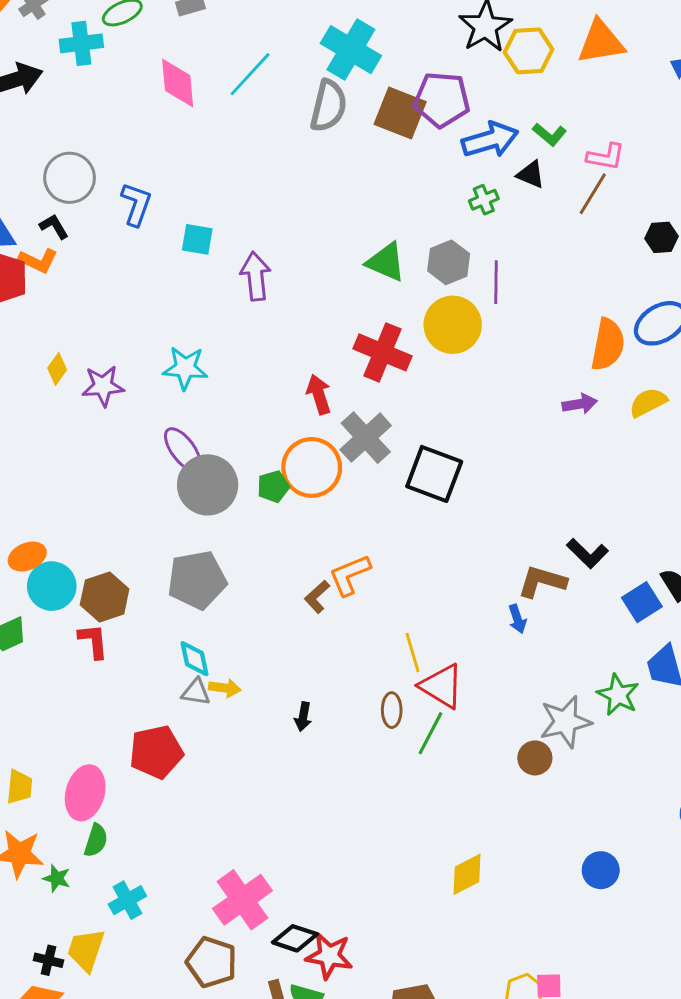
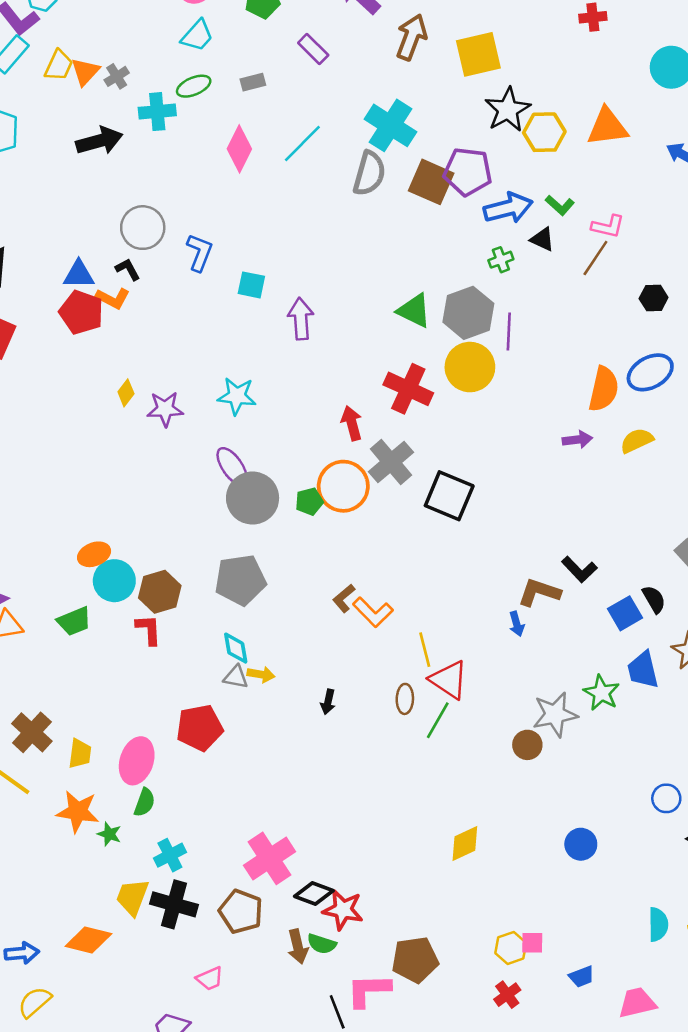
pink diamond: (178, 83) -> (239, 149), turned 30
gray hexagon: (449, 262) -> (468, 313), size x1.4
orange L-shape: (350, 575) -> (373, 612), moved, turned -114
black cross: (48, 960) -> (174, 904), moved, size x1.8

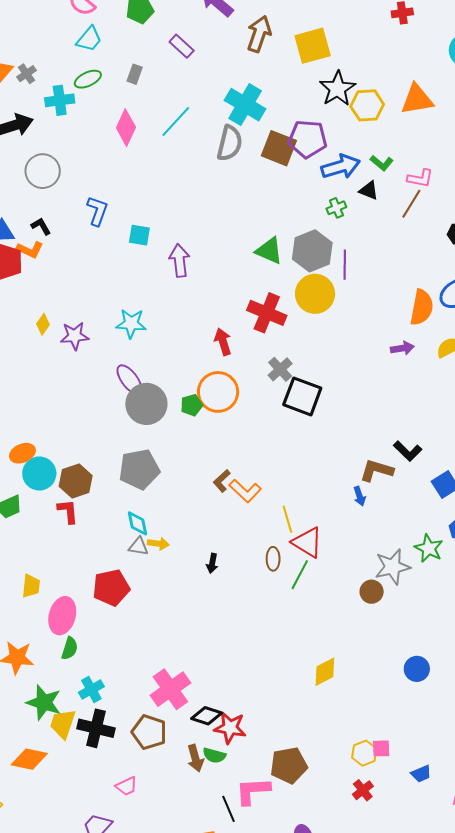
gray rectangle: (253, 82) -> (135, 74), turned -54
gray circle: (143, 228) -> (43, 171), moved
gray cross: (391, 462) -> (280, 369), moved, size x0.7
yellow trapezoid: (80, 754) -> (31, 586), moved
green star: (109, 834) -> (44, 703), moved, size x1.8

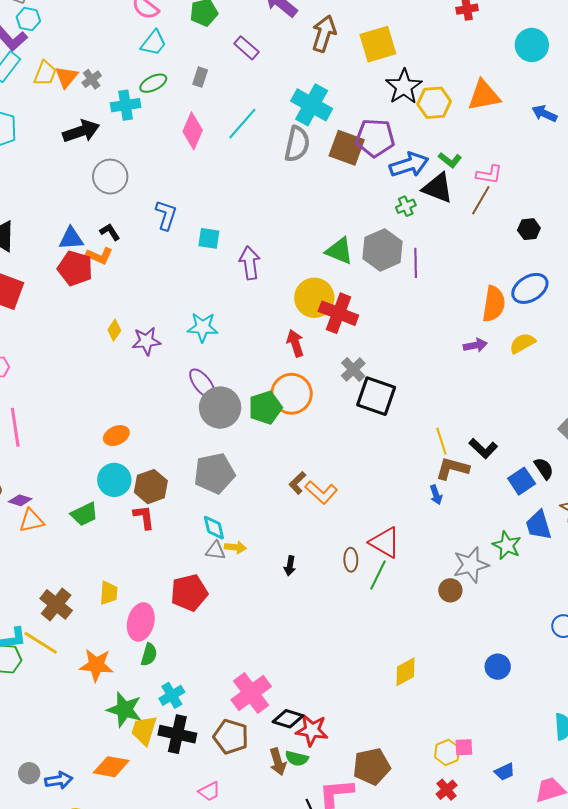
black triangle: (369, 190) -> (438, 188), size x1.6
yellow circle: (315, 294) -> (314, 298), moved
green pentagon: (192, 405) -> (265, 408), size x1.5
orange ellipse: (22, 453) -> (116, 436), moved
yellow line: (287, 519) -> (441, 441), moved

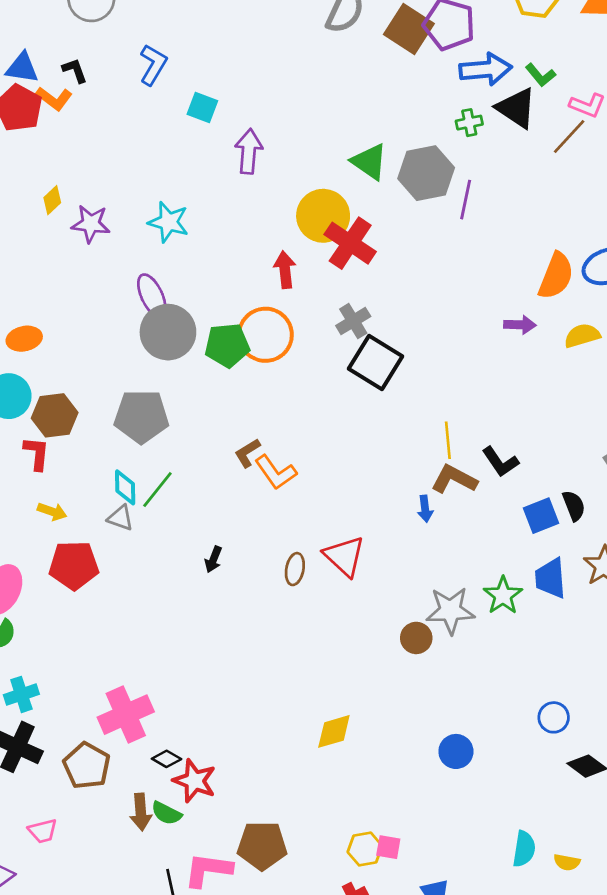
yellow arrow: (235, 547) -> (52, 512), moved
green line: (378, 575) -> (157, 490), moved
black diamond: (288, 719) -> (167, 759), size x0.7

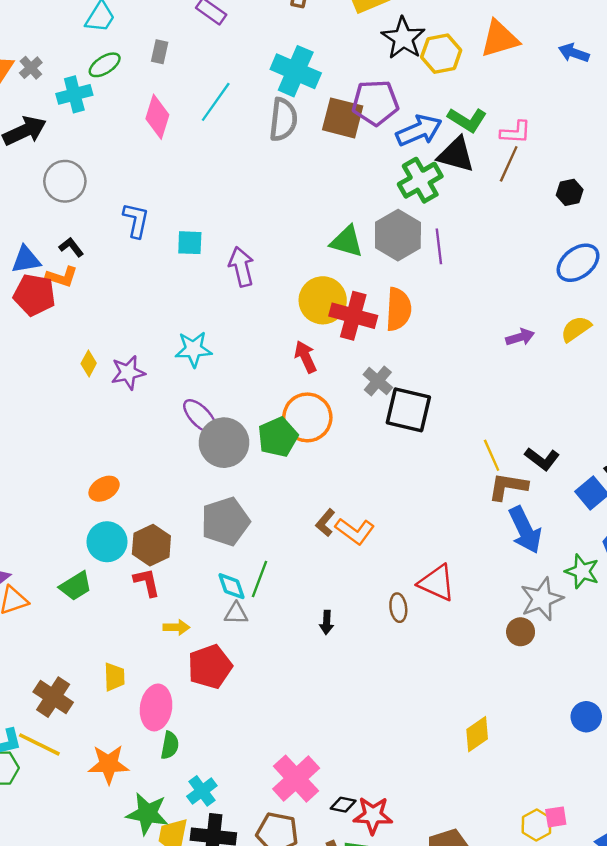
green L-shape: (540, 75) -> (467, 120), size x1.4
green cross: (469, 123) -> (420, 180), size x1.8
orange semicircle: (556, 276) -> (398, 309), moved
blue arrow: (425, 509) -> (525, 530), moved, size x2.0

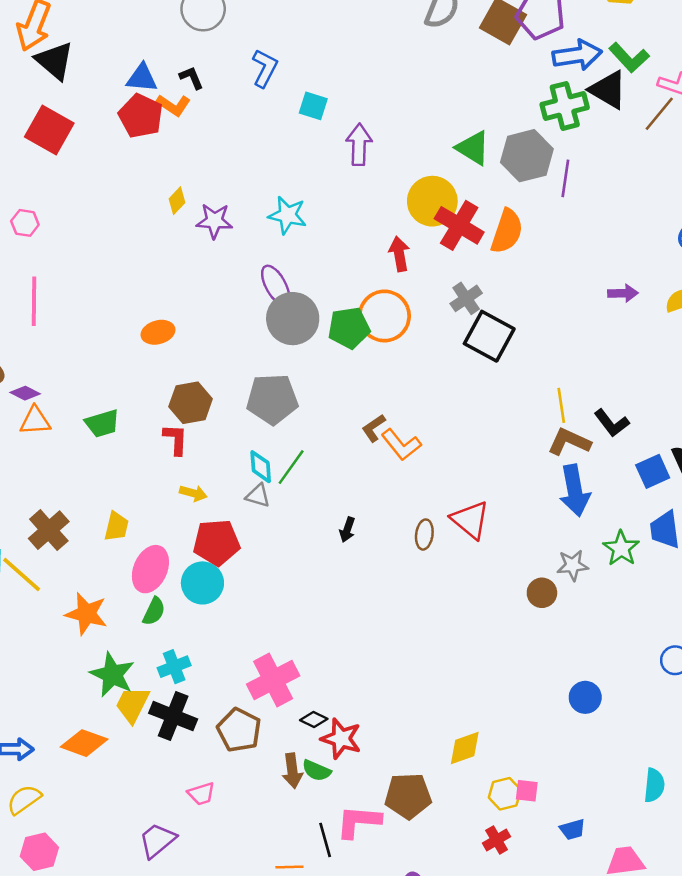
cyan circle: (107, 542) -> (202, 583), moved
gray star: (542, 599) -> (573, 565), size x0.7
yellow diamond: (477, 734) -> (465, 748), moved

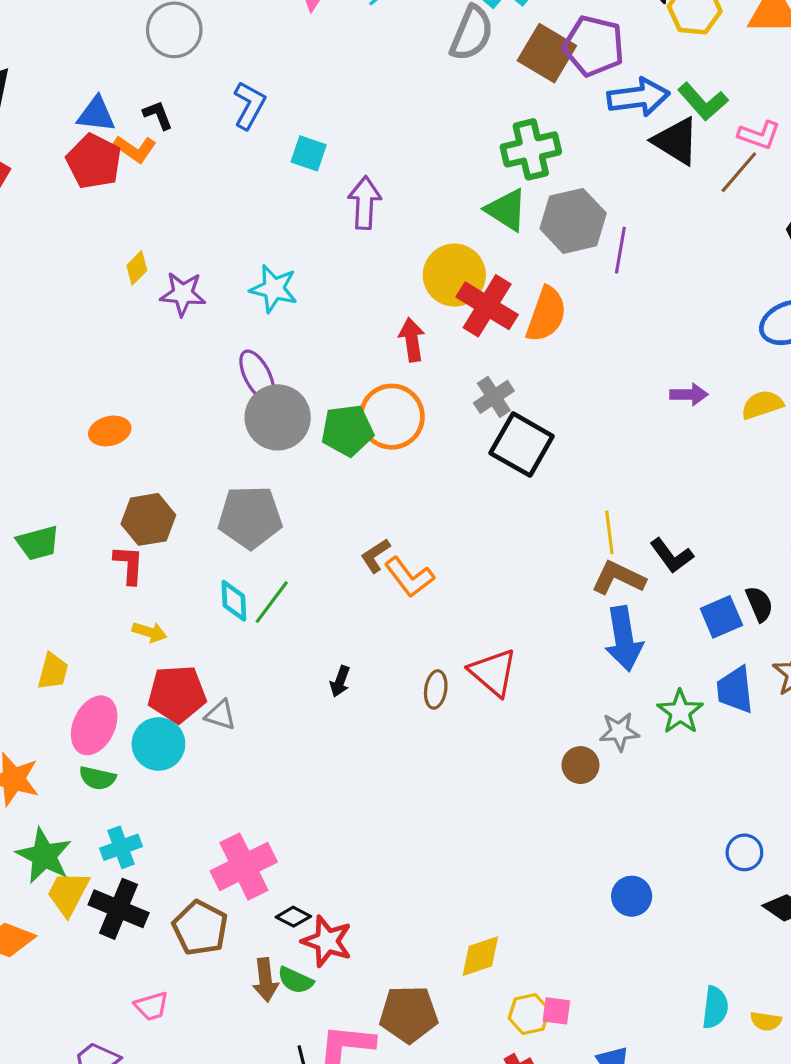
green cross: (565, 106) -> (531, 149), moved
gray triangle: (258, 496) -> (220, 715), moved
green semicircle: (154, 611) -> (97, 778), turned 76

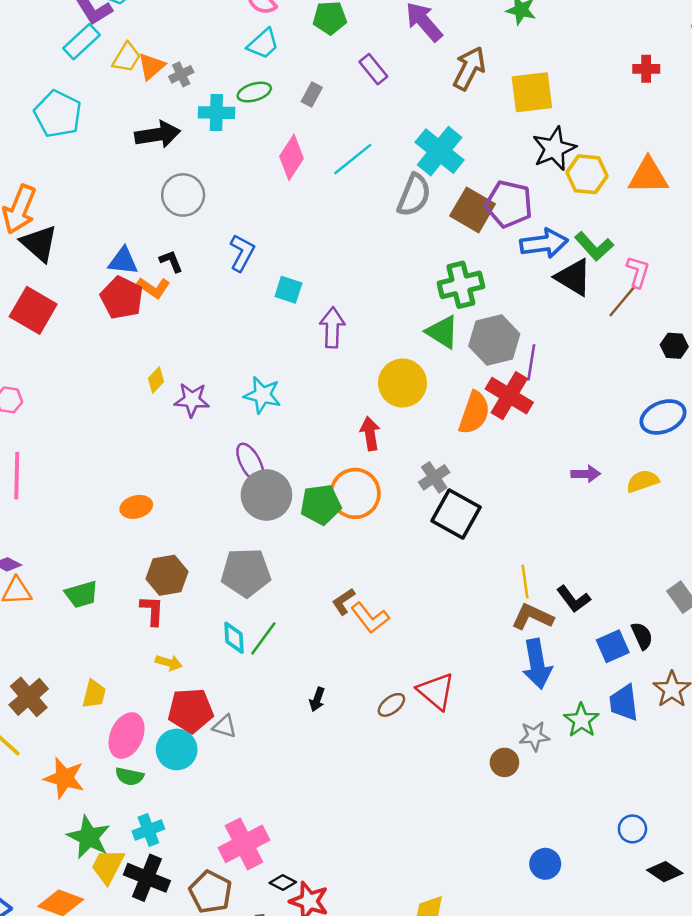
pink L-shape: (759, 135) -> (638, 272), turned -92
red cross: (487, 306) -> (509, 396), moved
brown ellipse: (436, 689) -> (391, 705), turned 44

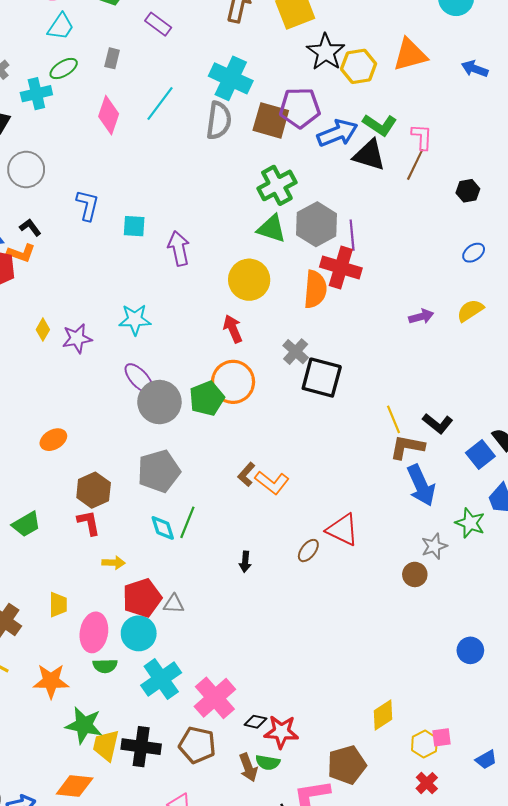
blue ellipse: (663, 417) -> (474, 253), size x0.6
cyan cross: (148, 830) -> (161, 679), moved, size x1.5

